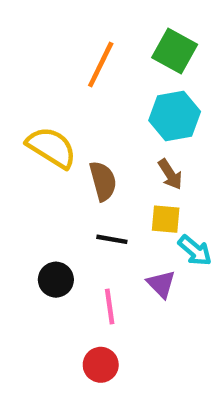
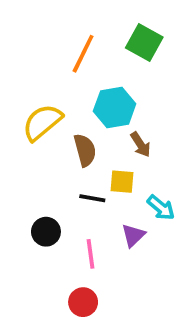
cyan hexagon: (175, 116) -> (115, 107), moved
yellow semicircle: (51, 147) -> (42, 122), turned -72
yellow square: (166, 219) -> (122, 182), moved
purple triangle: (161, 284) -> (133, 235), turned 30

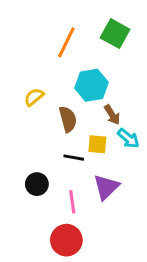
yellow semicircle: (42, 122) -> (34, 97), size x0.6
cyan arrow: (161, 208) -> (128, 138), moved
purple triangle: (133, 235) -> (106, 187), size x1.4
red circle: (83, 302) -> (66, 240), size x1.4

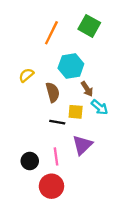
black circle: (37, 184) -> (30, 161), moved

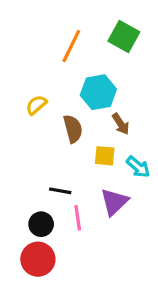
cyan arrow: (100, 107) -> (138, 167), moved
black line: (57, 122) -> (60, 191), moved
red circle: (51, 186) -> (38, 259), moved

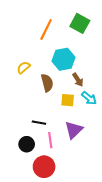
cyan arrow: (138, 167) -> (89, 98), moved
red circle: (38, 259) -> (44, 167), moved

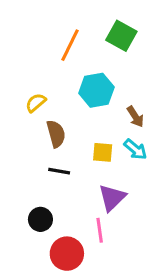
brown arrow: (78, 80) -> (135, 117), moved
brown semicircle: (47, 83) -> (56, 134), moved
black line: (39, 123) -> (59, 171), moved
pink line: (50, 140) -> (100, 230), moved

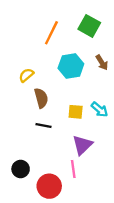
brown arrow: (135, 117) -> (102, 63), moved
black circle: (40, 219) -> (21, 169), moved

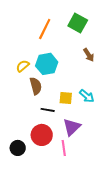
cyan hexagon: (71, 66) -> (47, 64), moved
black line: (43, 125) -> (48, 110), moved
red circle: (49, 186) -> (42, 135), moved

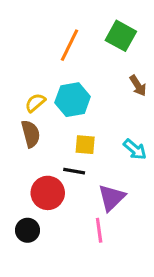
brown semicircle: (36, 86) -> (31, 134), moved
yellow square: (66, 98) -> (85, 145), moved
red circle: (42, 135) -> (48, 193), moved

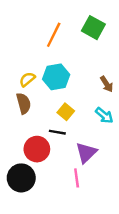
brown arrow: (138, 86) -> (107, 84), moved
yellow square: (85, 145) -> (66, 112), turned 35
black circle: (28, 230) -> (21, 178), size x1.5

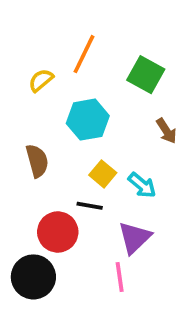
green square: (93, 28) -> (146, 75), moved
yellow semicircle: (27, 79) -> (41, 80), moved
cyan arrow: (104, 115) -> (142, 185), moved

